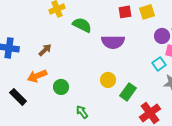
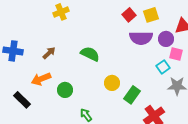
red square: (125, 12) -> (129, 15), turned -32
green semicircle: (82, 25) -> (90, 54), moved
purple semicircle: (113, 42) -> (141, 38), moved

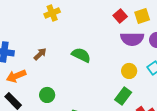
orange arrow: (41, 79) -> (16, 76), moved
yellow circle: (112, 83) -> (129, 71), moved
green circle: (65, 90) -> (47, 95), moved

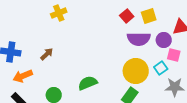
green semicircle: (81, 55) -> (88, 83), moved, turned -48
yellow circle: (129, 71) -> (136, 71), size x1.6

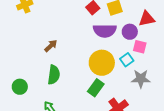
brown arrow: (47, 54) -> (51, 46), moved
green semicircle: (88, 83) -> (54, 75), turned 120

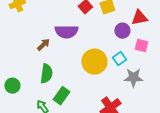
purple semicircle: (105, 31) -> (66, 32), moved
pink square: (140, 47) -> (141, 46), moved
green rectangle: (96, 88) -> (61, 96), moved

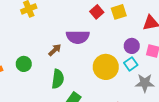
purple circle: (122, 31) -> (132, 46), moved
green circle: (12, 86) -> (24, 64), moved

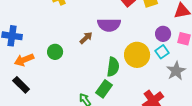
green semicircle: (58, 79) -> (113, 67), moved
gray star: (145, 83) -> (176, 71), turned -30

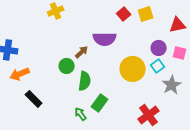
green circle: (55, 52) -> (67, 66), moved
green semicircle: (113, 67) -> (85, 81), moved
black rectangle: (21, 85) -> (34, 99), moved

